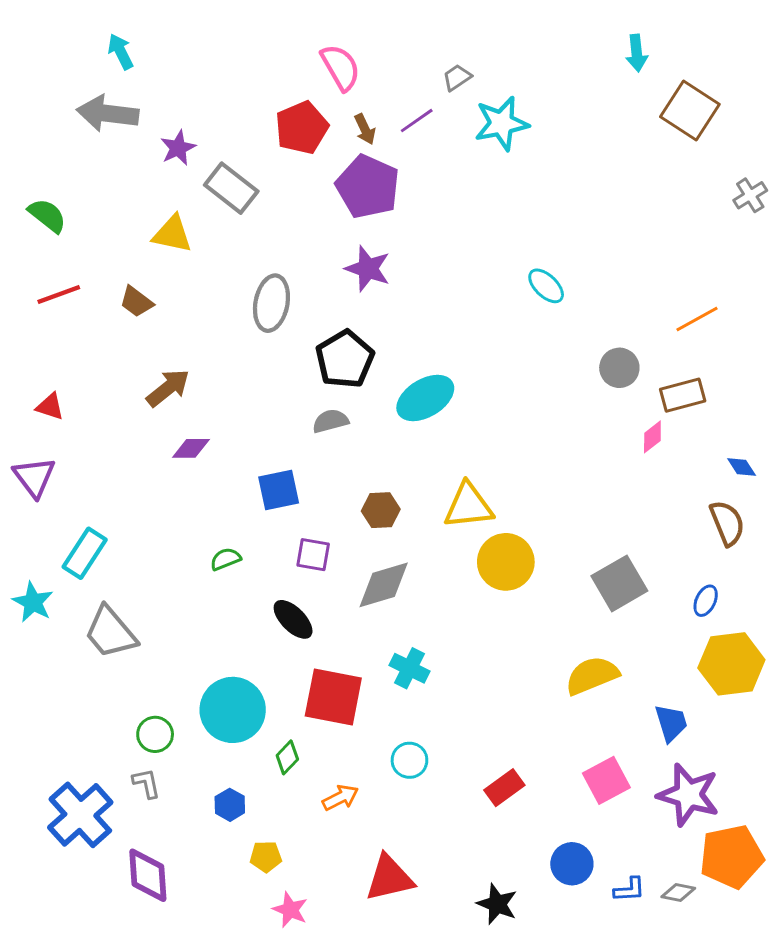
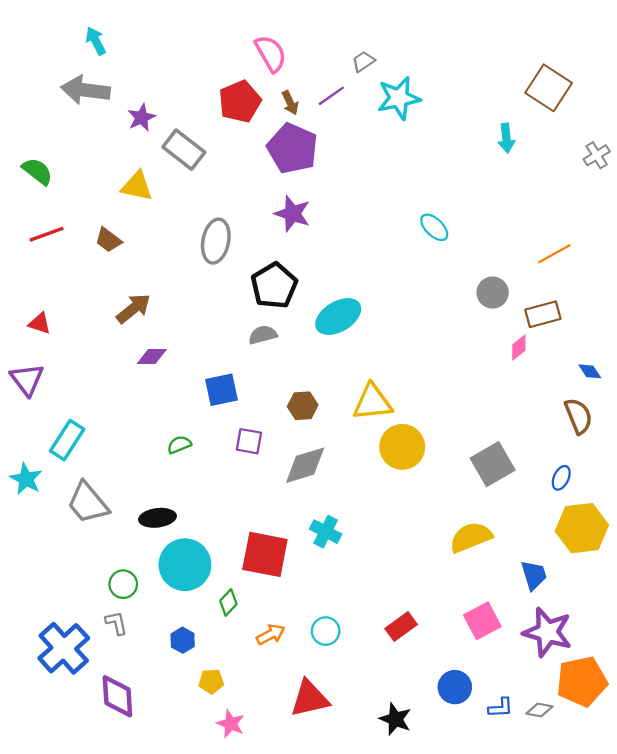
cyan arrow: (637, 53) -> (506, 138), moved
black ellipse: (293, 619) -> (157, 518), moved, turned -52
cyan circle: (409, 760) -> (326, 631), moved

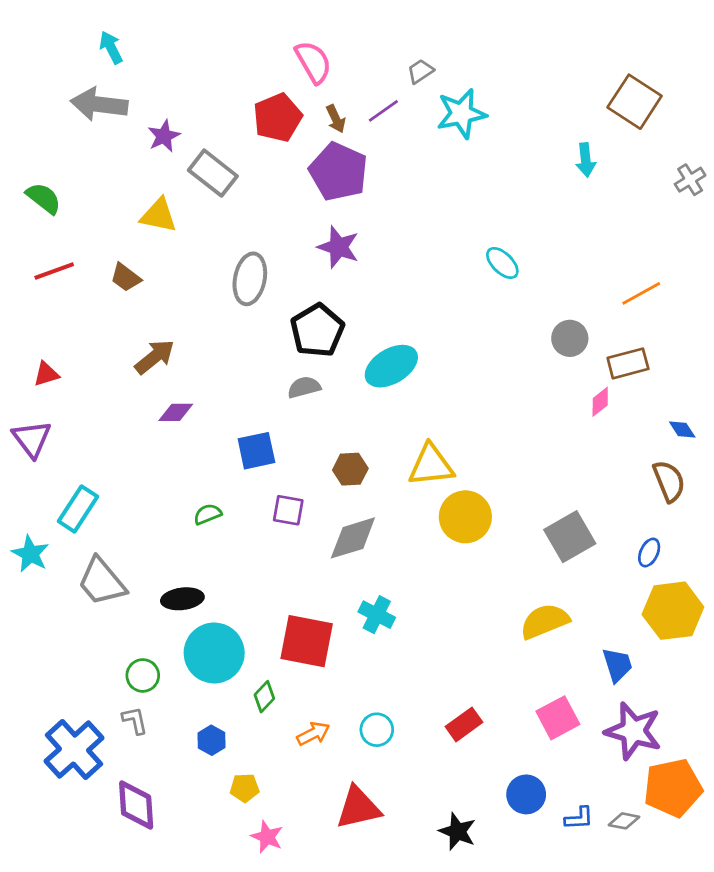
red triangle: (40, 323) -> (46, 374), turned -35

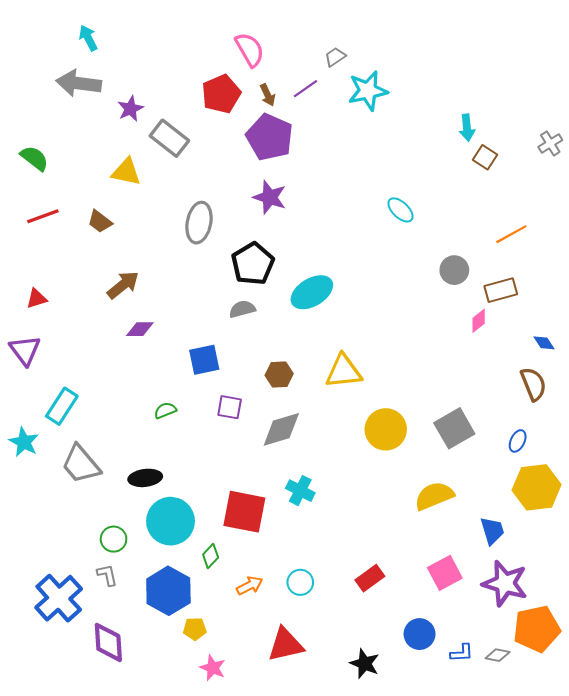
brown square: (635, 102) -> (485, 157), moved, size x0.6
yellow circle: (465, 517) -> (386, 429), moved
blue hexagon: (212, 740) -> (168, 591), size x2.0

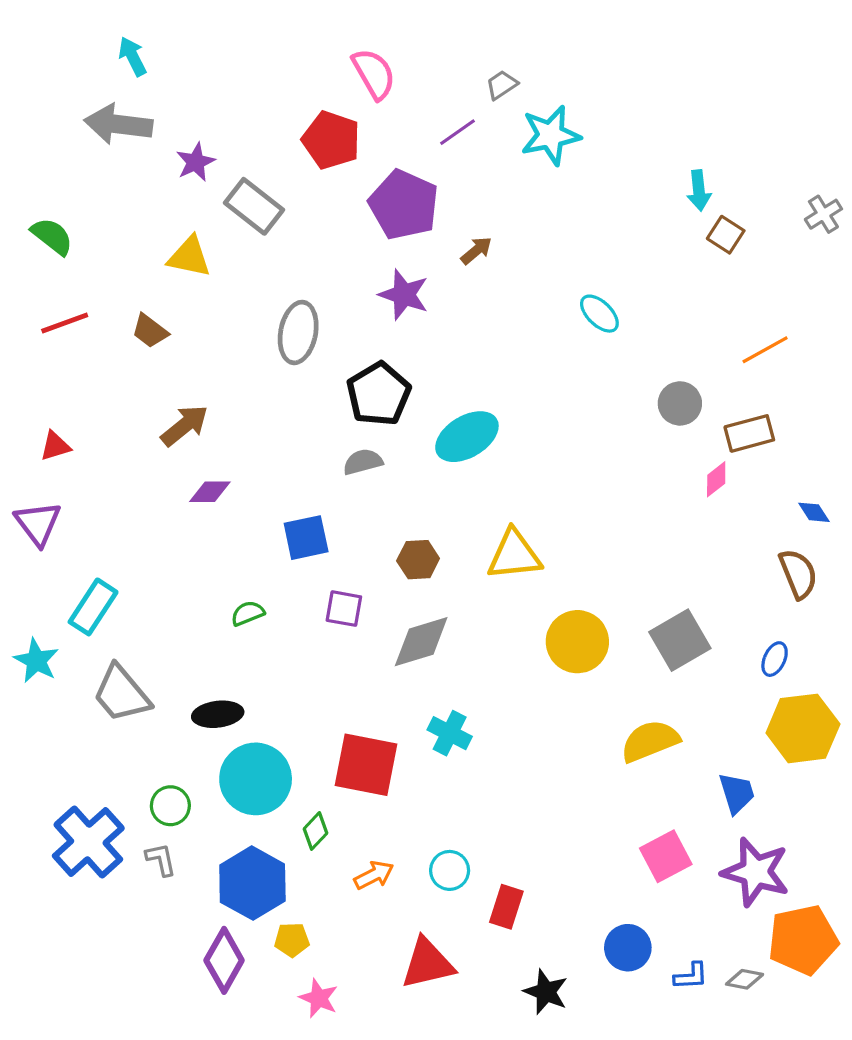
red pentagon: (221, 94) -> (331, 140), turned -30
brown arrow: (268, 95) -> (476, 250), moved, turned -105
red rectangle: (370, 578) -> (506, 907), moved, turned -36
blue cross: (59, 598) -> (88, 842), moved
purple diamond: (108, 642) -> (224, 960), moved, turned 33

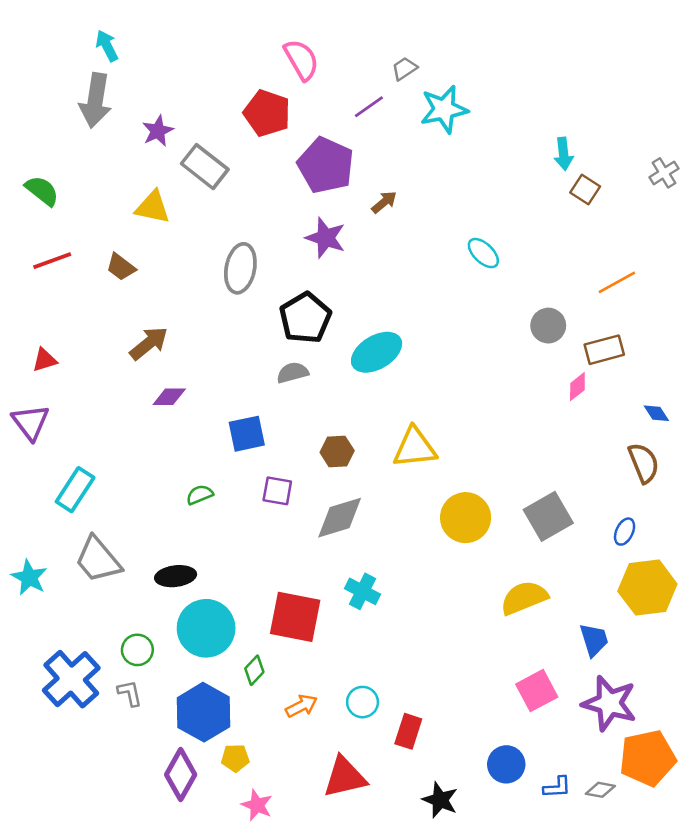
gray arrow: (118, 124) -> (95, 100), turned -88
cyan star: (36, 661) -> (29, 577), moved

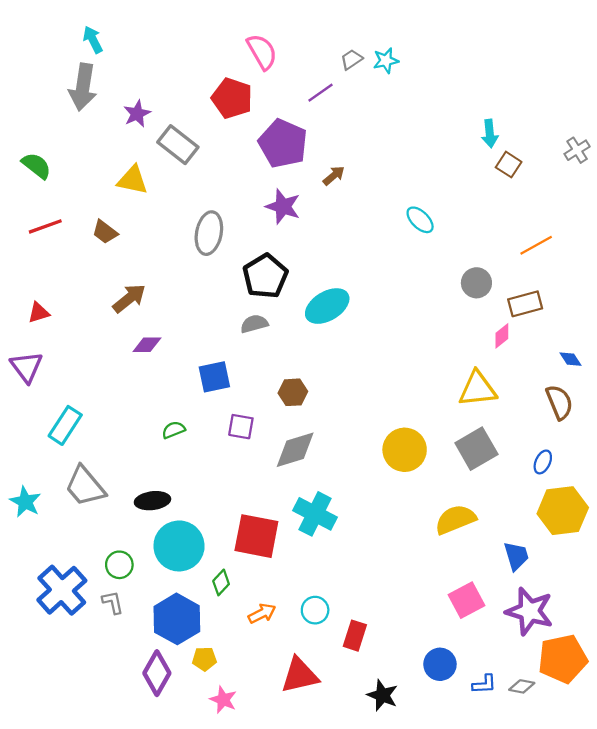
cyan star: (444, 109) -> (386, 61), moved, size x0.6
yellow triangle: (415, 448) -> (478, 389), moved
cyan cross: (363, 591) -> (315, 514), size x1.4

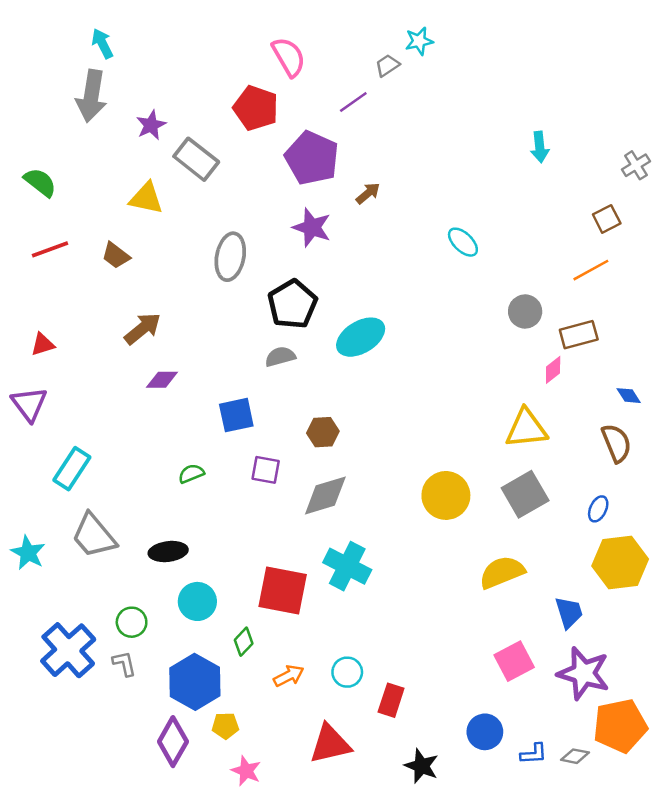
cyan star: (386, 61) -> (419, 41), moved
brown square: (509, 165) -> (607, 219), moved, turned 30
cyan circle: (179, 546) -> (197, 601), size x0.7

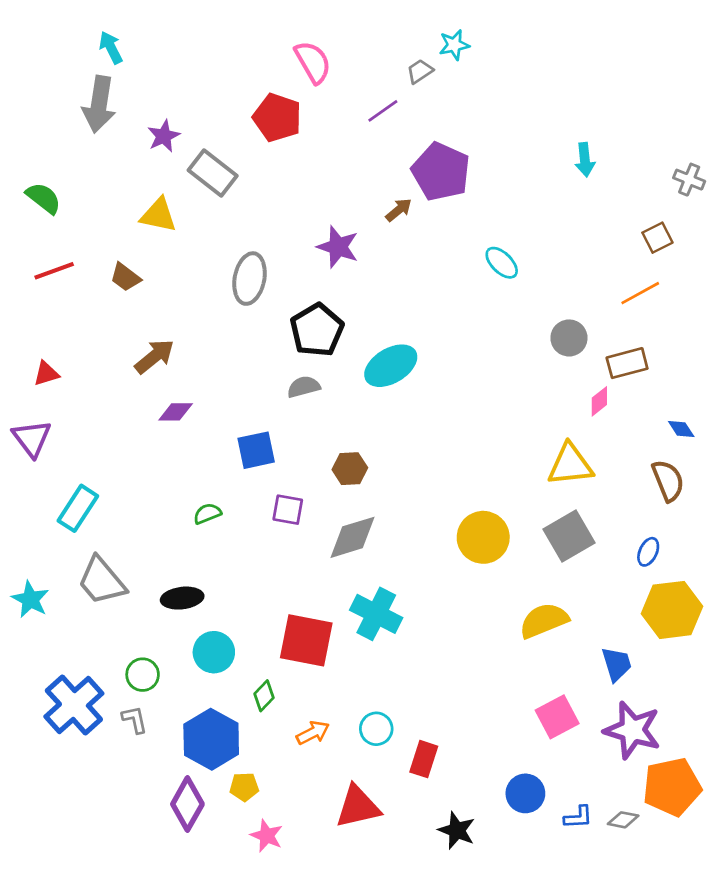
purple pentagon: (312, 158) -> (441, 172), moved
gray cross: (636, 165) -> (689, 180), turned -36

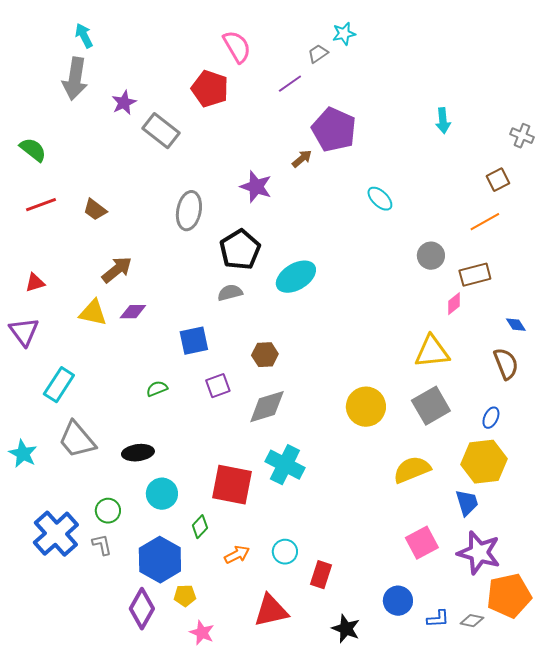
yellow triangle: (158, 215) -> (93, 313), moved
purple square: (288, 510) -> (218, 386), turned -30
yellow hexagon: (672, 610) -> (484, 462), moved

